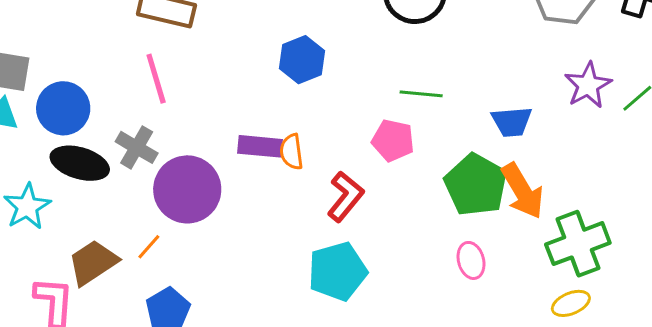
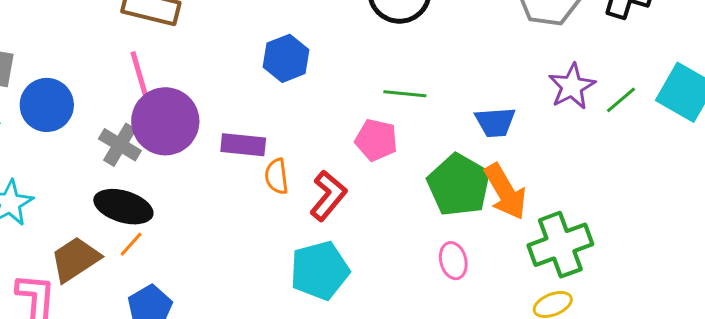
orange semicircle: (292, 152) -> (277, 176), moved
black ellipse: (80, 163) -> (123, 207), moved
purple circle: (187, 189) -> (165, 121), moved

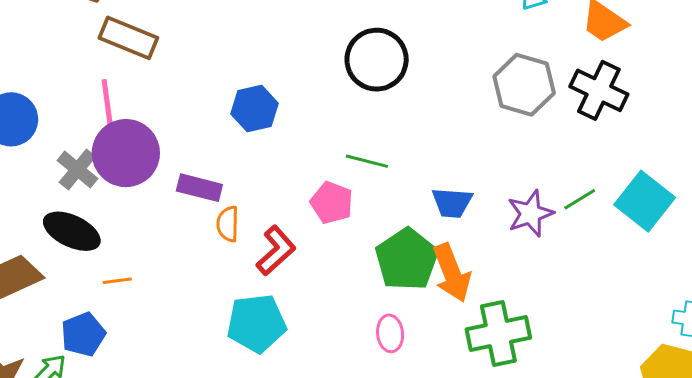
purple star: (572, 86) -> (530, 214), moved
orange line: (131, 244) -> (117, 281), moved, turned 32

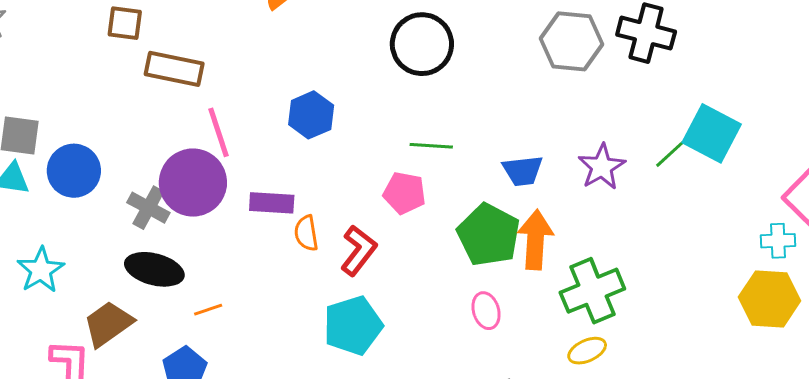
pink line: (107, 105) -> (218, 132), moved
green line: (580, 199) -> (670, 154), moved
orange arrow: (452, 273) -> (535, 240), turned -144

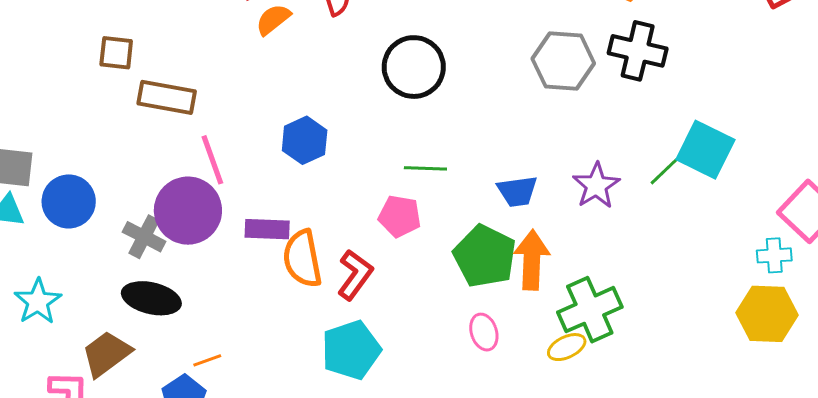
orange semicircle: (306, 233) -> (302, 259), size x1.6
orange line: (208, 310) -> (207, 360), moved
yellow ellipse: (587, 351) -> (567, 347), moved

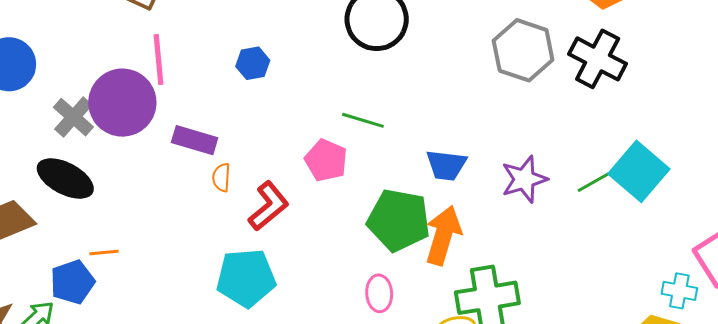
blue hexagon: (305, 140) -> (253, 63), size x0.7
green pentagon: (485, 256) -> (399, 220), turned -30
orange semicircle: (302, 259) -> (221, 177), size x0.5

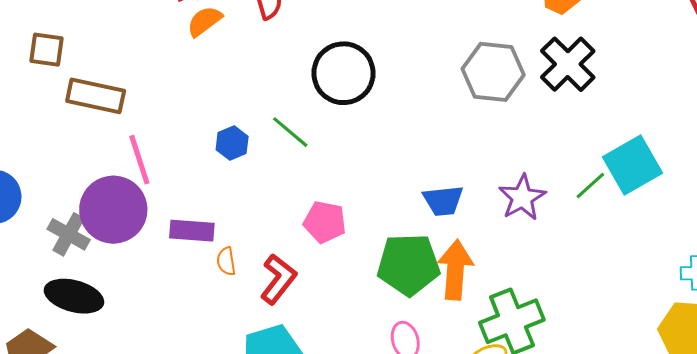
black cross: (598, 59) -> (568, 64), turned 30
green line: (363, 120) -> (290, 132), moved, turned 36
cyan square: (639, 171) -> (632, 165), turned 32

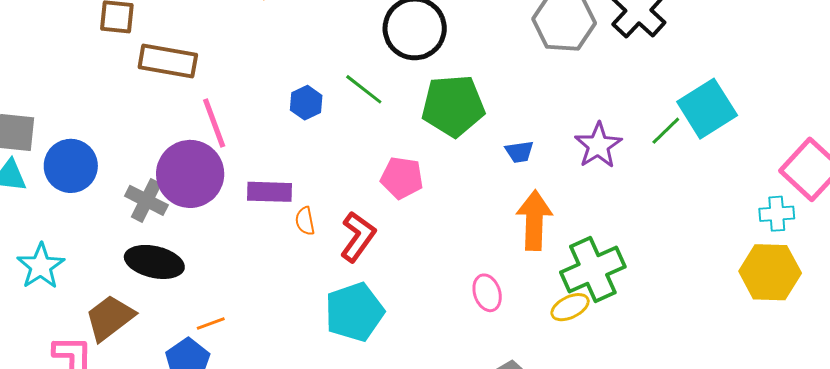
blue trapezoid: (443, 201) -> (519, 152), size x0.7
green pentagon: (409, 265) -> (453, 106), moved

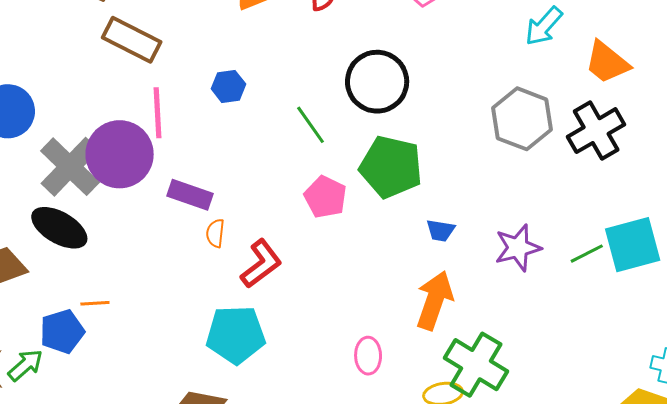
blue hexagon: (306, 103) -> (228, 86), moved
pink pentagon: (402, 178) -> (325, 197), moved
gray cross: (146, 200) -> (70, 167), size x1.5
green cross: (593, 269) -> (476, 365), turned 38

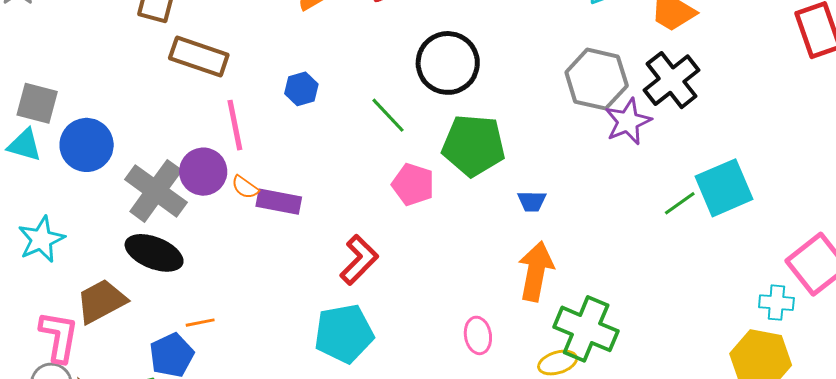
purple circle: (120, 154) -> (203, 172), size x0.7
orange semicircle: (215, 233) -> (245, 187), moved, turned -52
purple star: (518, 248) -> (628, 122), moved

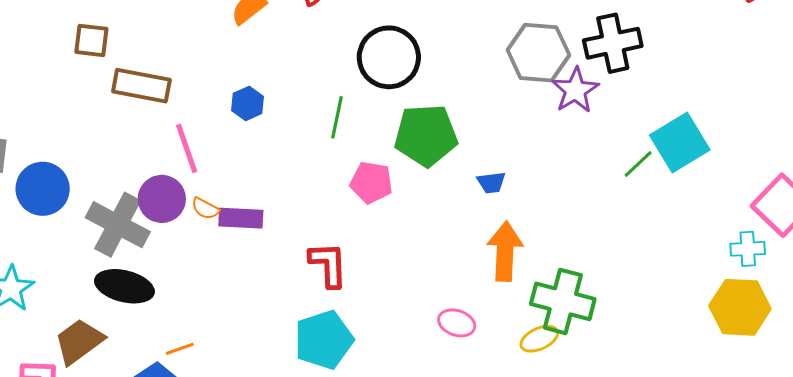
black cross: (672, 80) -> (613, 43), turned 34
green line: (388, 115) -> (337, 117), turned 63
red L-shape: (359, 260) -> (328, 265), turned -39
pink ellipse: (478, 335) -> (457, 323), turned -54

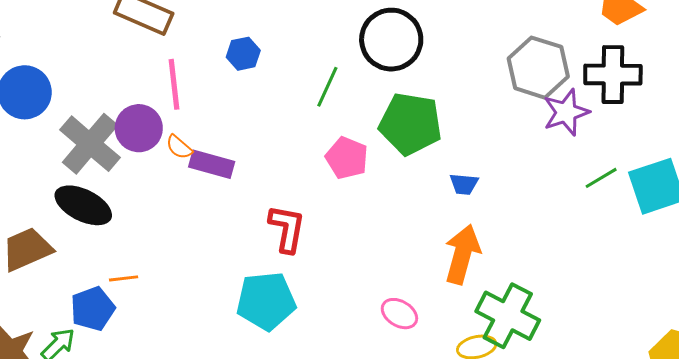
green line: (638, 164) -> (601, 178), moved

